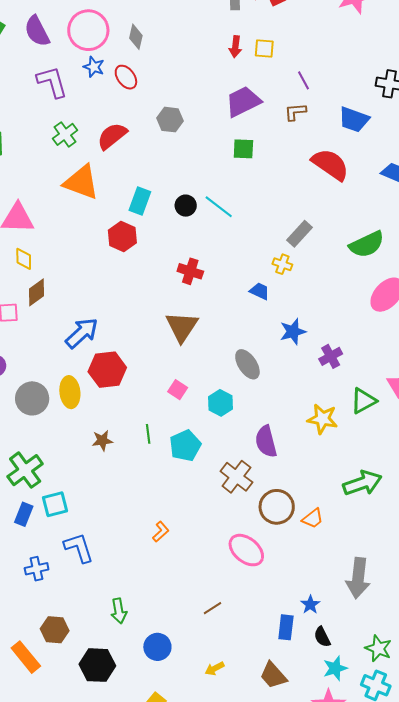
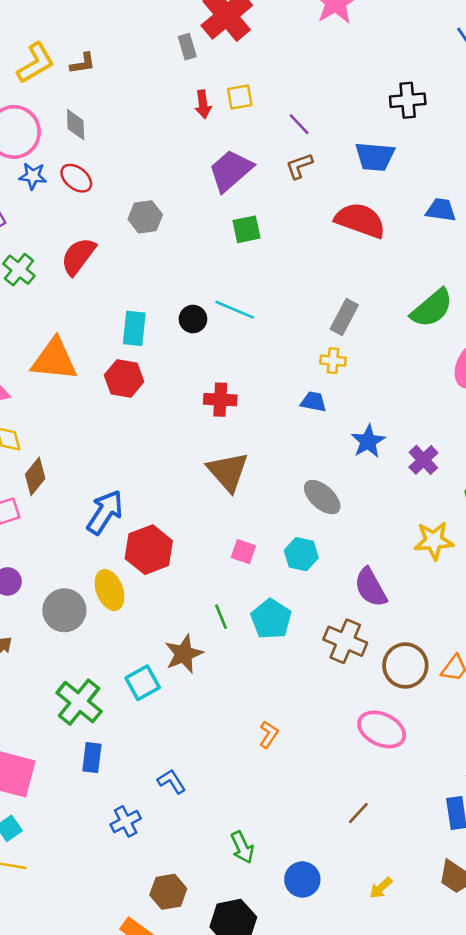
orange triangle: (81, 182) -> (54, 360), moved
brown star: (102, 441) -> (184, 654), moved, size x1.4
cyan square: (55, 504) -> (143, 683), moved
blue L-shape: (79, 548) -> (172, 781), size x0.7

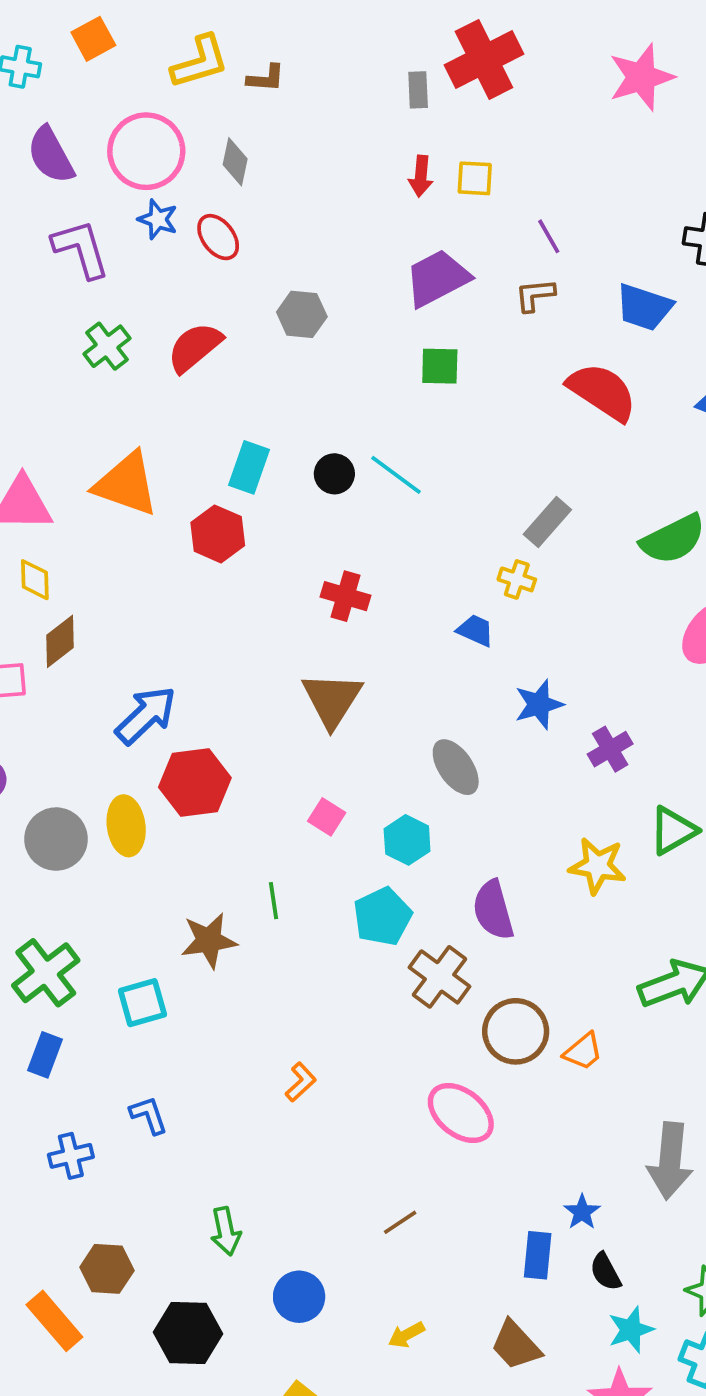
cyan pentagon: (271, 619) -> (383, 916), moved
cyan square: (143, 683) -> (142, 1003), moved

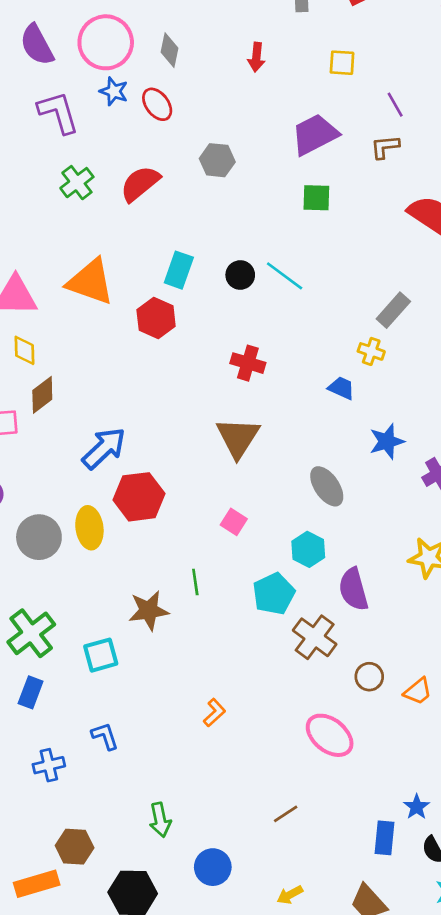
red arrow: (421, 176) -> (256, 57), moved
cyan hexagon: (407, 840) -> (308, 549), moved
brown circle: (516, 1031) -> (369, 677), size x0.6
orange rectangle: (54, 1321) -> (37, 884), turned -66

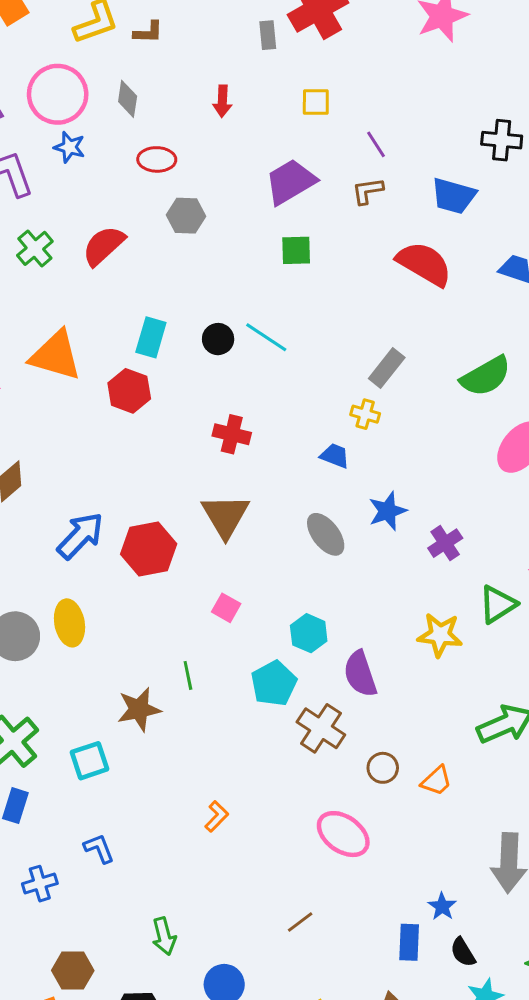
red ellipse: (157, 104) -> (157, 159), moved, turned -48
gray ellipse: (327, 486) -> (326, 534), moved
red hexagon: (139, 497) -> (149, 549), moved

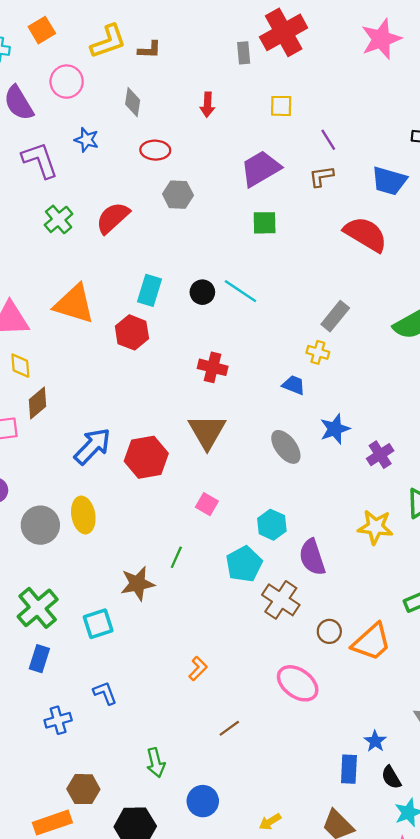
pink circle: (58, 94) -> (67, 82), moved, size x0.7
green line: (188, 675) -> (176, 557), turned 35
orange trapezoid: (436, 781) -> (372, 642), size x1.6
brown line: (300, 922) -> (229, 728), moved

